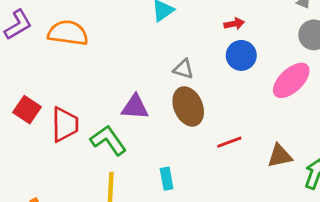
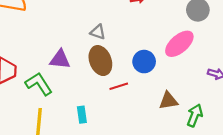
blue circle: (241, 55) -> (144, 62), moved
red line: (229, 142) -> (119, 86), moved

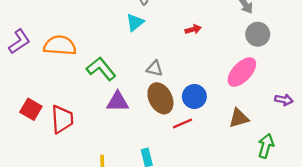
blue circle: (144, 62) -> (194, 96), moved
green L-shape: (39, 84) -> (101, 69), moved
brown triangle: (168, 101) -> (239, 118), moved

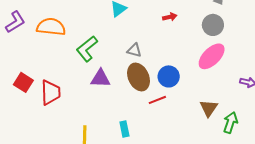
gray circle: (258, 34) -> (213, 25), moved
green L-shape: (101, 69) -> (87, 49), turned -92
brown triangle: (239, 118) -> (209, 108), moved, turned -42

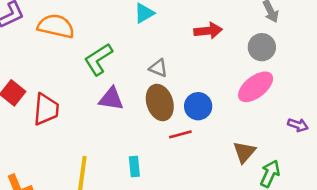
red arrow: (170, 17) -> (208, 31), size x1.5

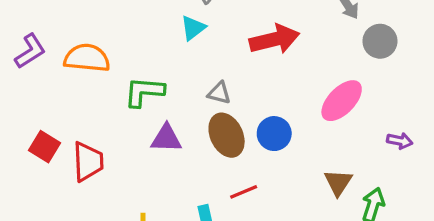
red arrow: (208, 31) -> (274, 39), size x1.4
gray circle: (262, 47) -> (380, 41), moved
green L-shape: (98, 59) -> (144, 92), turned 44
red line: (180, 134) -> (244, 192), moved

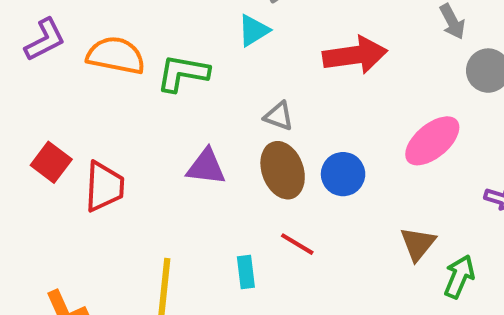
green L-shape: (144, 92) -> (183, 73), moved
red line: (244, 192) -> (297, 244), turned 48

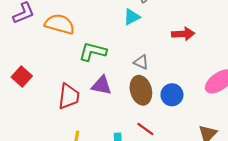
red arrow: (355, 55) -> (183, 34), size x0.7
green L-shape: (183, 73) -> (93, 52), moved
red trapezoid: (104, 186) -> (69, 96), moved

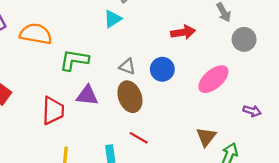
red arrow: (183, 34) -> (183, 32), moved
blue circle: (172, 95) -> (162, 69), moved

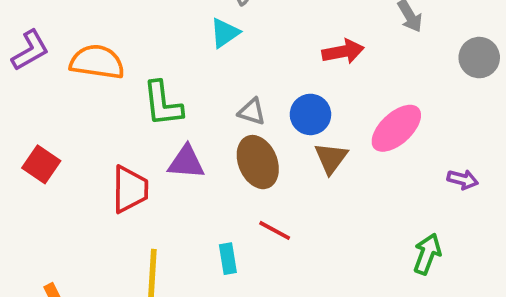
gray circle: (244, 39) -> (479, 58), moved
green L-shape: (74, 60) -> (163, 104), turned -104
brown triangle: (206, 137) -> (331, 158), moved

